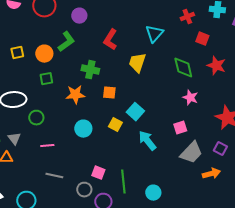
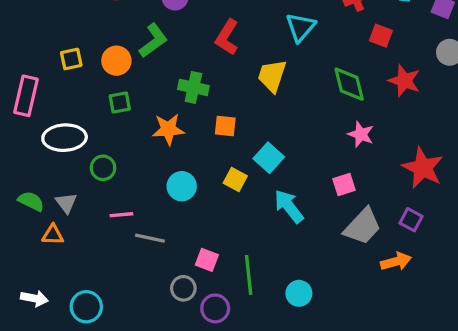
gray line: (54, 176) -> (150, 238), moved

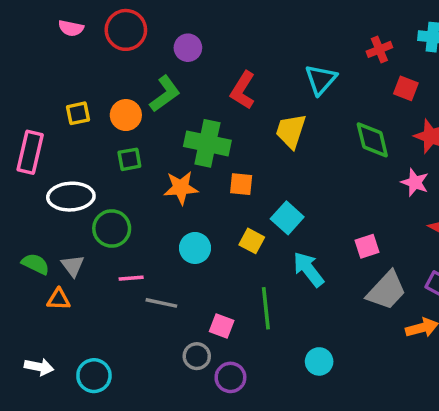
green cross: (193, 87) -> (207, 143), size x1.4
pink star: (361, 134) -> (415, 182), moved
green circle: (103, 168) -> (112, 228), size x1.4
green line: (249, 275) -> (266, 308), moved

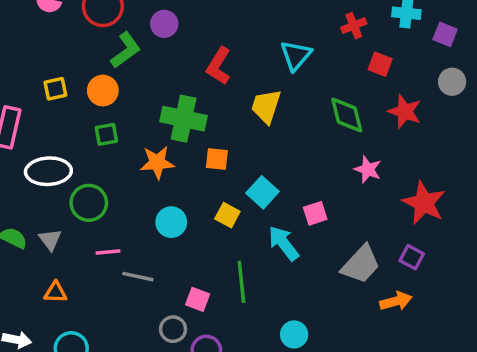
green L-shape: (165, 94) -> (126, 50), moved
pink star: (415, 182) -> (368, 169), moved
pink square: (367, 246) -> (315, 213), moved
orange triangle: (59, 299) -> (55, 292), moved

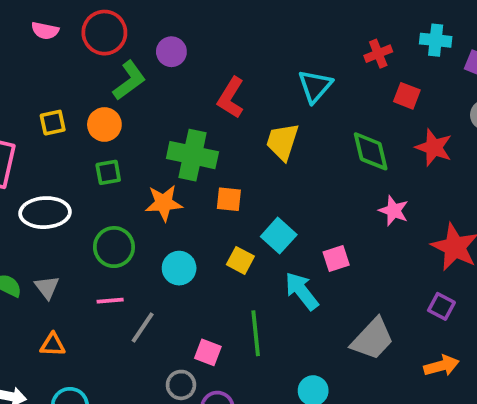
green circle: (89, 203) -> (114, 247), moved
gray trapezoid: (361, 264) -> (372, 339), moved
gray line: (138, 277) -> (143, 327), turned -68
orange arrow: (396, 301) -> (441, 366), moved

